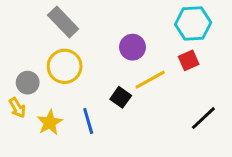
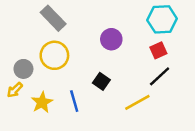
yellow line: (150, 80) -> (137, 102), moved
yellow arrow: (17, 108) -> (15, 90), turned 77
black line: (203, 118) -> (160, 76), moved

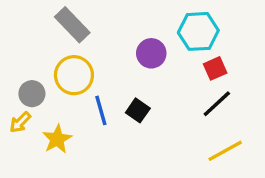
cyan hexagon: (162, 19) -> (198, 31), moved
blue line: (74, 101) -> (101, 110), moved
yellow line: (137, 102) -> (225, 151), moved

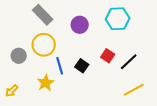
purple circle: (151, 53) -> (80, 25), moved
red square: (215, 68) -> (108, 56), moved, turned -32
yellow arrow: (20, 122) -> (12, 91), moved
yellow star: (57, 139) -> (46, 83), moved

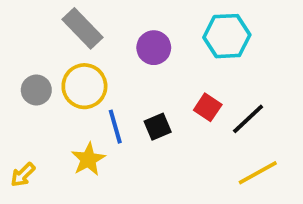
gray circle: (19, 56) -> (36, 90), moved
black square: (82, 66) -> (158, 127), turned 32

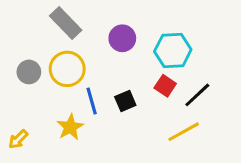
cyan hexagon: (227, 36) -> (173, 51), moved
yellow line: (258, 173) -> (184, 132), moved

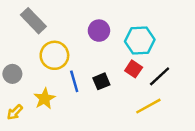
gray rectangle: (66, 23) -> (33, 21), moved
gray circle: (29, 72) -> (12, 74), moved
yellow star: (70, 127) -> (45, 99), moved

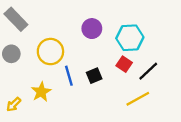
gray rectangle: (33, 21) -> (16, 19), moved
gray circle: (12, 74) -> (11, 54), moved

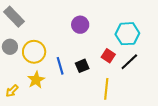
cyan hexagon: (130, 38) -> (127, 34), moved
yellow circle: (50, 52) -> (34, 52), moved
yellow line: (138, 99) -> (106, 89), moved, turned -55

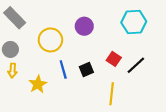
cyan hexagon: (127, 34) -> (134, 22), moved
yellow circle: (34, 52) -> (50, 40), moved
yellow arrow: (12, 91) -> (13, 71), moved, turned -40

